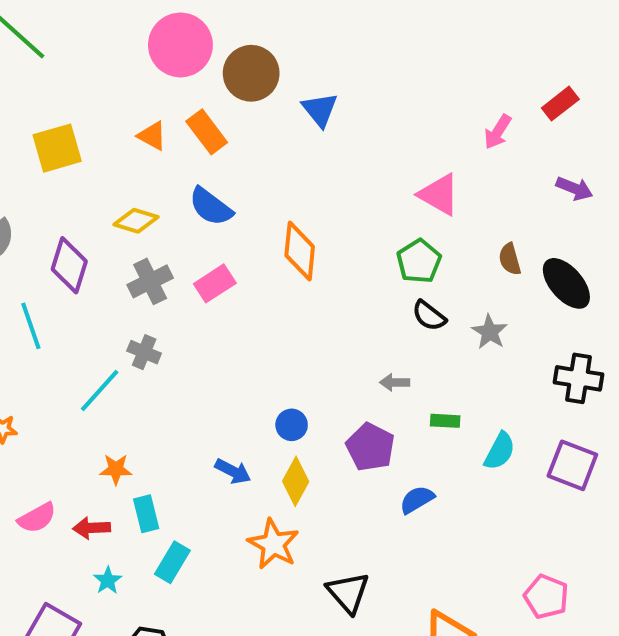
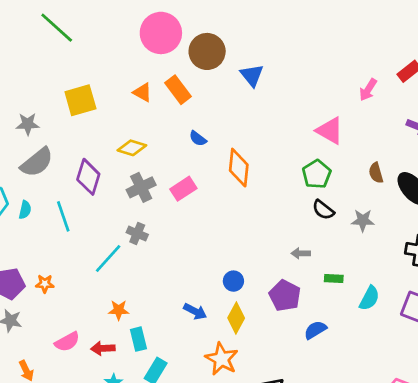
blue semicircle: (211, 207) -> (198, 139), moved, size x0.6
gray star: (490, 332) -> (363, 220), turned -30

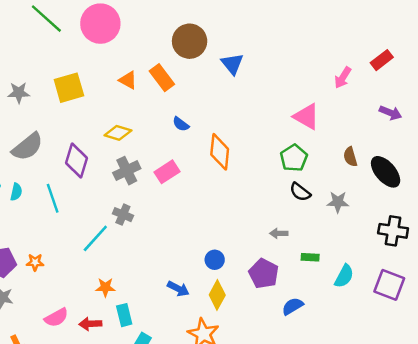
pink circle: (161, 33) -> (100, 24), moved
gray star: (28, 124) -> (19, 93), moved

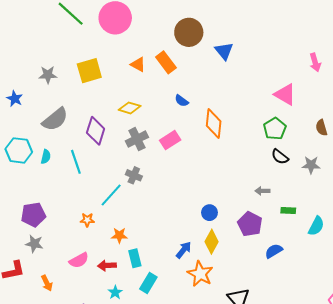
pink arrow: (343, 78) -> (315, 62), turned -48
orange star: (35, 262) -> (87, 220), moved
blue arrow: (178, 289) -> (184, 250), moved, turned -78

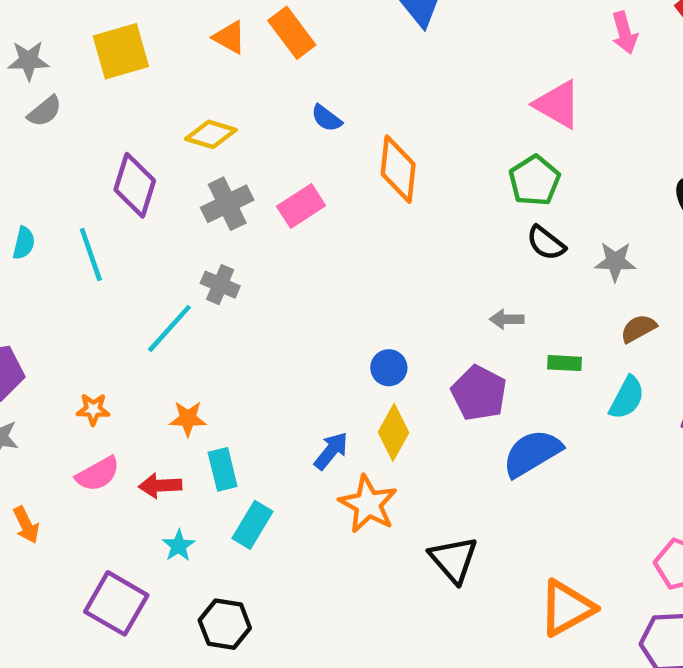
gray semicircle: (55, 119) -> (45, 111), moved, size x0.6
brown semicircle: (321, 128) -> (638, 328), moved, turned 77
orange star: (87, 220) -> (93, 409), moved
blue semicircle: (274, 251) -> (532, 453), size x1.5

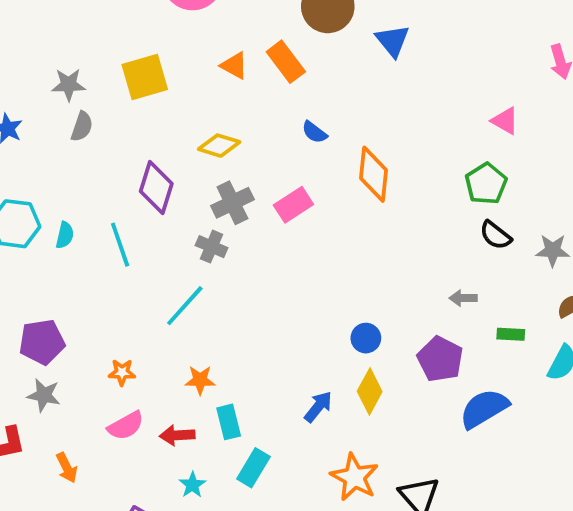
pink triangle: (558, 104) -> (505, 121), size x0.7
gray semicircle: (45, 111) -> (82, 127), turned -32
gray cross: (220, 285) -> (212, 247), moved
orange star: (368, 504) -> (354, 477), moved

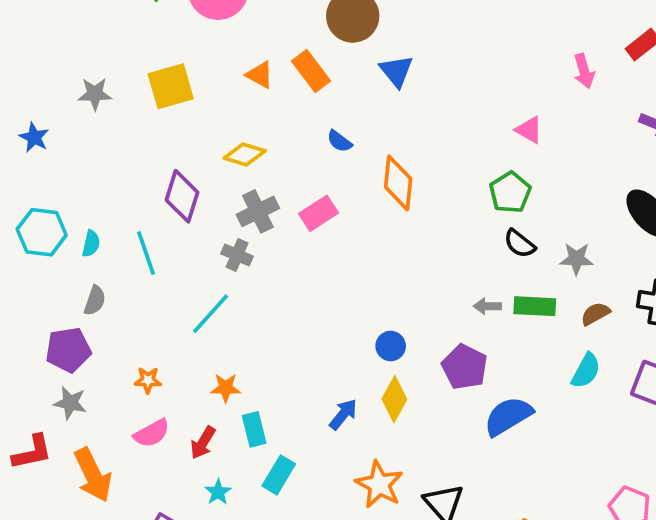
blue triangle: (393, 41) -> (396, 71), moved
gray semicircle: (82, 127) -> (95, 301), moved
green rectangle: (511, 334) -> (535, 306), moved, size x1.5
red arrow: (177, 435) -> (203, 443), turned -56
orange arrow: (67, 468) -> (93, 475), size x1.8

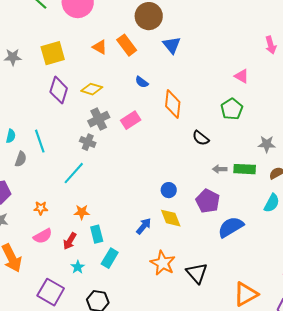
purple diamond: (182, 196) -> (59, 90), moved
black semicircle: (520, 244) -> (201, 138), moved
gray semicircle: (95, 301) -> (21, 159), moved
yellow diamond: (394, 399) -> (171, 218), turned -50

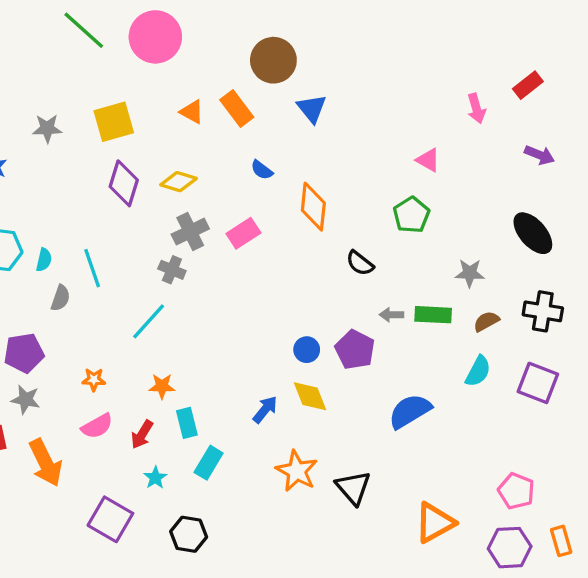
purple pentagon: (208, 201) -> (355, 350), moved

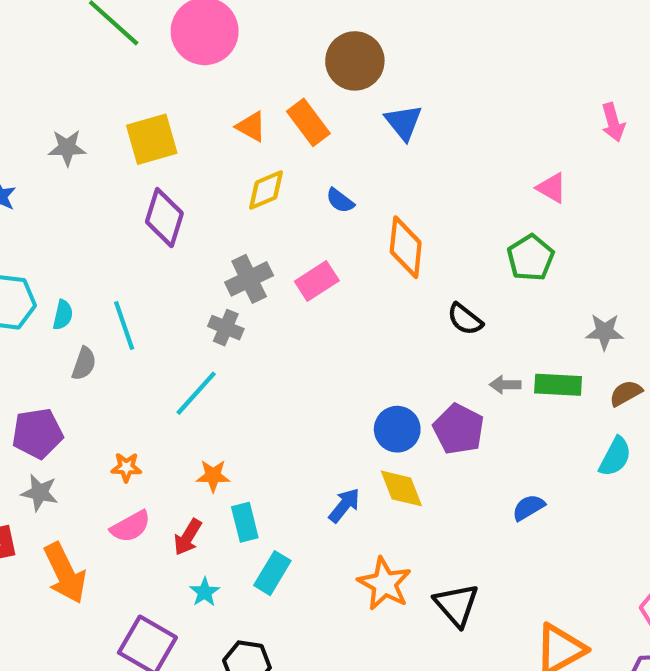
yellow diamond: (179, 182) -> (266, 190), moved, turned -40
blue circle: (307, 350) -> (397, 429), size x1.4
blue semicircle: (410, 411) -> (528, 507), size x0.6

